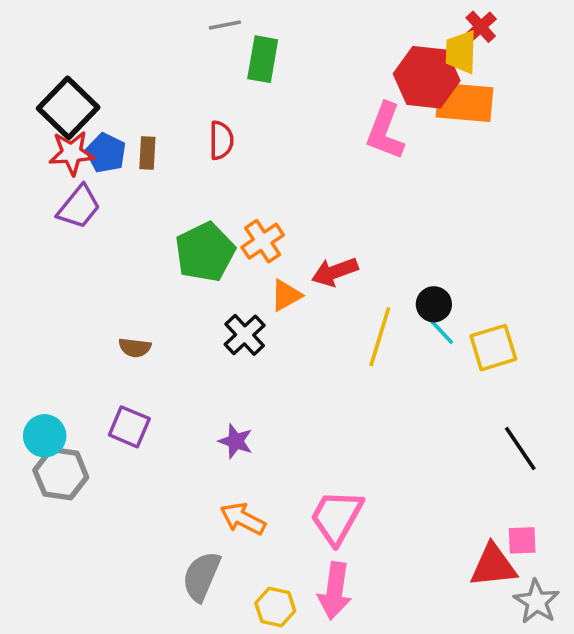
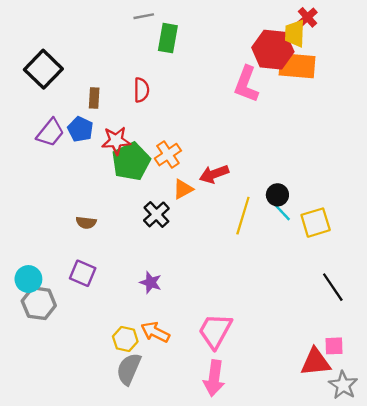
red star: (72, 153) -> (116, 141), moved
blue pentagon: (106, 153) -> (80, 129), moved
yellow hexagon: (275, 607) -> (125, 339), moved

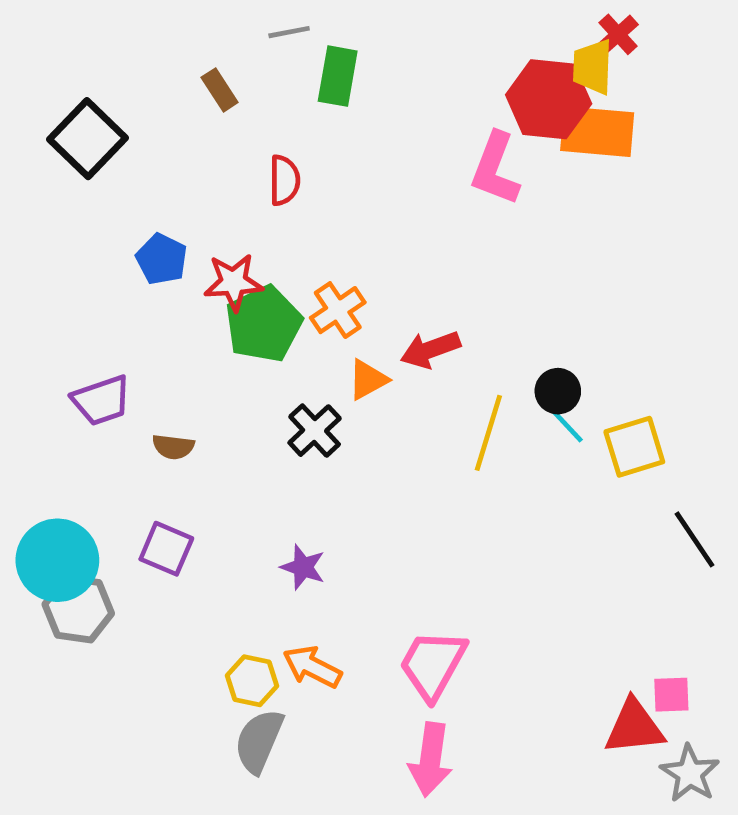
brown rectangle: (94, 98) -> (220, 90), moved, turned -36
purple trapezoid: (50, 133) -> (101, 400), moved, turned 32
cyan circle: (28, 279) -> (57, 560), size x1.5
black line: (333, 287) -> (695, 539), moved

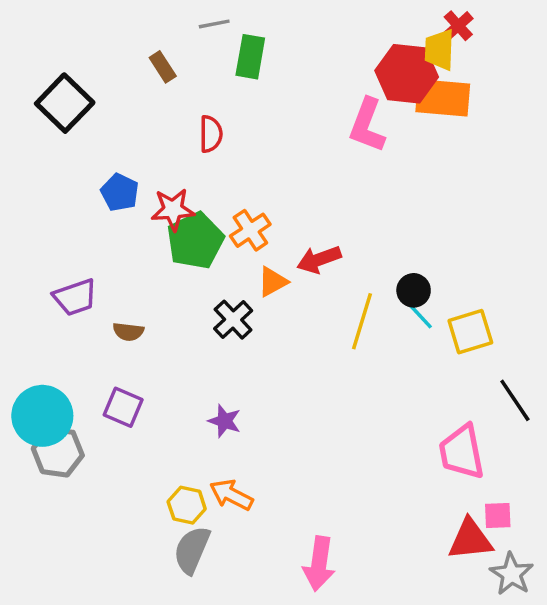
pink trapezoid: (433, 665) -> (462, 452), moved, turned -40

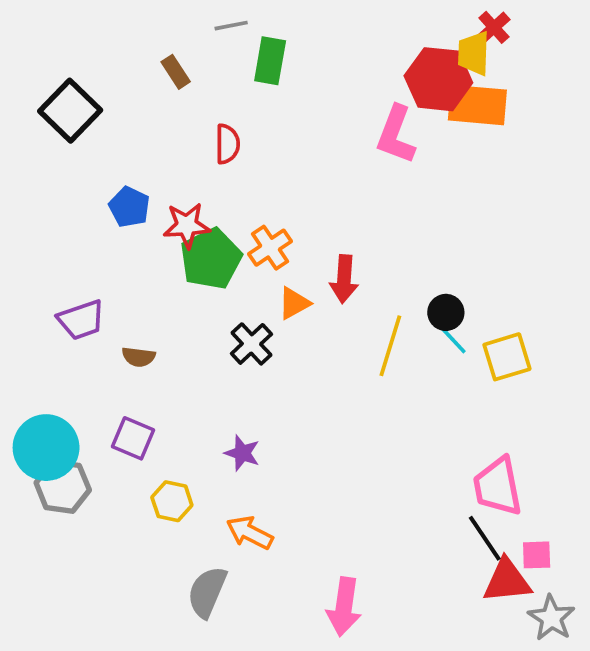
red arrow: (319, 259) -> (344, 279), turned -66
black line: (515, 400) -> (485, 538), moved
yellow hexagon: (187, 505) -> (172, 501), moved

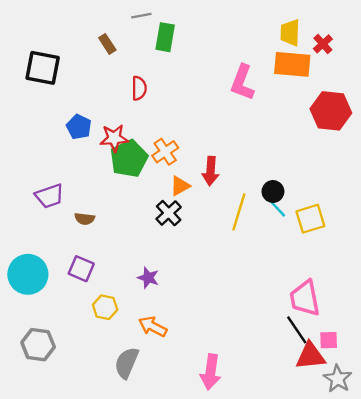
red cross: (494, 27) -> (323, 44), moved
red hexagon: (438, 79) -> (331, 111), moved
black square: (70, 111) -> (43, 68), turned -33
black cross: (251, 344) -> (169, 213), moved
gray hexagon: (63, 486) -> (38, 345), moved

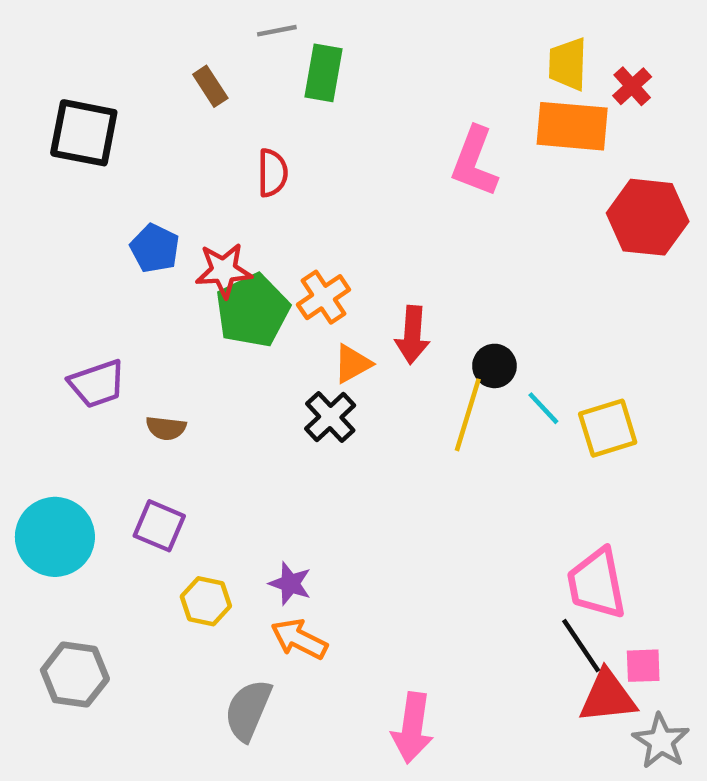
black circle: (273, 191) -> (494, 366), moved
purple star: (148, 278) -> (290, 584), moved

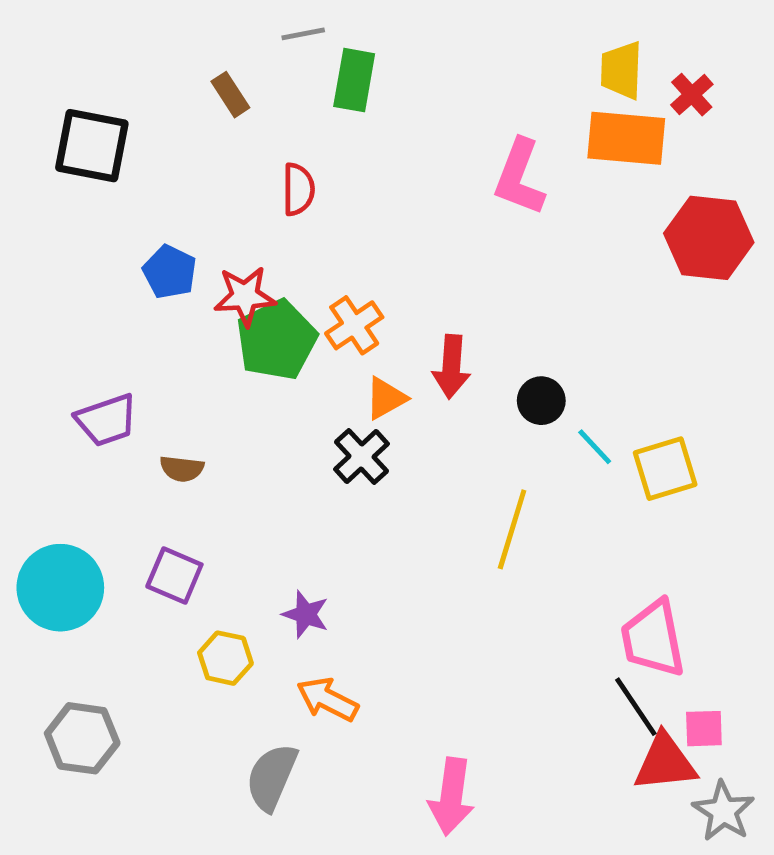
yellow line: (468, 415) -> (512, 529), moved
purple star: (290, 584) -> (306, 614), moved

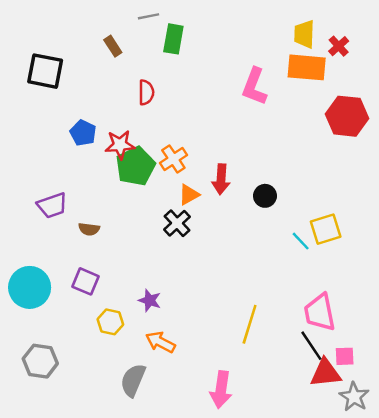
cyan line: (595, 447) -> (301, 241), moved
yellow line: (512, 529) -> (250, 324), moved

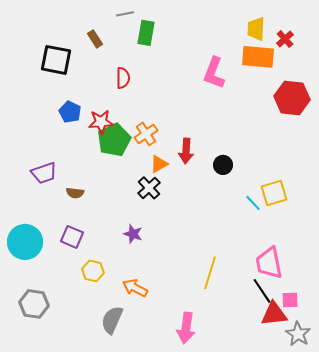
black square: (45, 71) -> (56, 60), moved
purple star: (150, 300) -> (133, 234), moved

